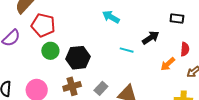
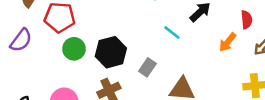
cyan line: (127, 50) -> (172, 33), turned 32
gray rectangle: (101, 88) -> (147, 67), moved

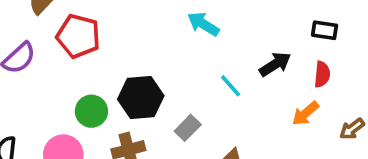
red semicircle: (247, 20) -> (322, 74), moved
green circle: (74, 49) -> (91, 111), moved

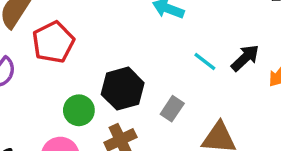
red pentagon: (78, 36) -> (53, 42), turned -30
black arrow: (275, 64) -> (245, 58), moved

